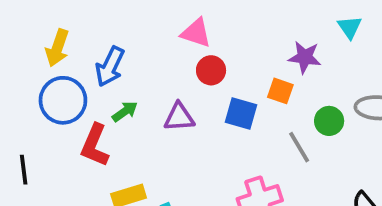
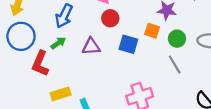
blue arrow: (110, 67) -> (64, 16), moved
green circle: (329, 121) -> (177, 39), moved
gray line: (299, 147) -> (175, 65), moved

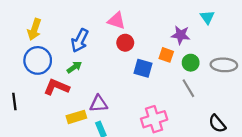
purple triangle: (91, 46) -> (99, 104), moved
red L-shape: (40, 63) -> (57, 87), turned 90

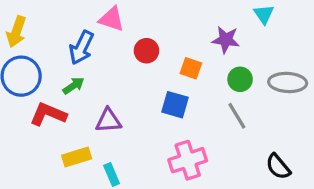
pink triangle: (116, 21) -> (112, 19), moved
orange square: (166, 55) -> (191, 68), moved
blue square: (143, 68) -> (175, 105), moved
purple triangle: (99, 104) -> (108, 121), moved

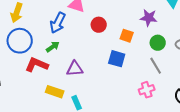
yellow rectangle: (77, 157) -> (55, 92), turned 36
pink cross: (188, 160) -> (147, 90), moved, size x0.7

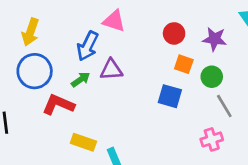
red circle: (99, 25) -> (174, 33), moved
green circle: (158, 43) -> (212, 77), moved
purple triangle: (75, 69) -> (111, 70), moved

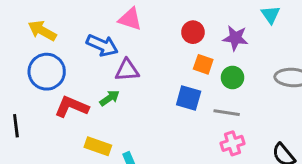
yellow arrow: (30, 32) -> (42, 31), turned 100
blue arrow: (88, 46) -> (102, 45), turned -92
green arrow: (81, 79) -> (110, 98), moved
gray line: (224, 106) -> (227, 113), moved, turned -50

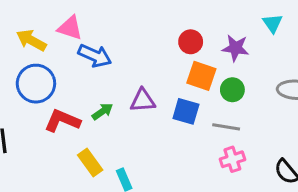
pink triangle: (130, 19) -> (70, 28), moved
orange square: (203, 64) -> (201, 76), size x1.4
purple triangle: (127, 70) -> (143, 101), moved
yellow rectangle: (98, 146) -> (90, 162), turned 35

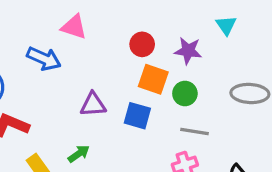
pink triangle: (70, 28) -> (74, 27), moved
green arrow: (102, 111) -> (79, 154), moved
gray line: (226, 127) -> (194, 132), moved

